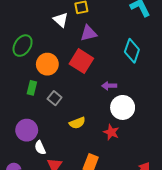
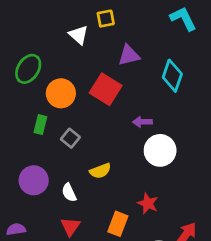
purple triangle: (89, 33) -> (129, 55), moved
red star: (111, 132) -> (148, 203), moved
white semicircle: (40, 148) -> (69, 193), moved

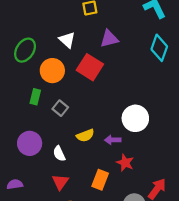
white triangle: (79, 35) -> (67, 40), moved
cyan diamond: (172, 76) -> (159, 48), moved
purple arrow: (142, 122) -> (113, 140), moved

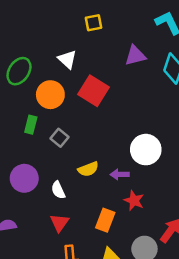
purple triangle: (109, 39) -> (135, 55), moved

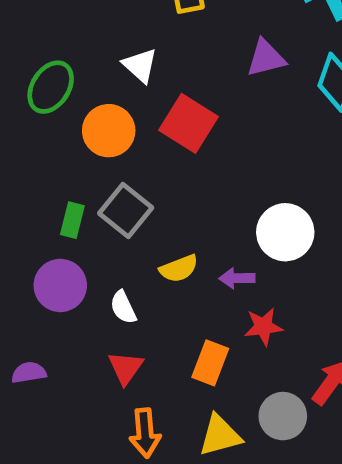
green rectangle: (31, 125) -> (72, 220), moved
gray square: (60, 138) -> (126, 210), size x1.5
red star: (134, 201) -> (263, 327), turned -30

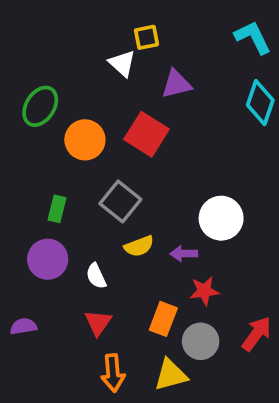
purple triangle: (266, 58) -> (176, 84), moved
white triangle: (140, 65) -> (122, 63), moved
gray square: (126, 210) -> (120, 201), moved
gray circle: (283, 416) -> (201, 341), moved

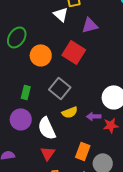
white semicircle: (96, 276) -> (47, 128), size x1.6
red star: (204, 291) -> (111, 125), moved

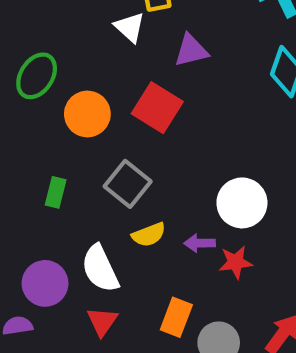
purple circle: (21, 119) -> (45, 283), moved

